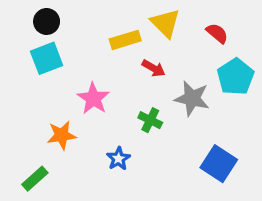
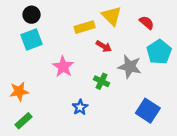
orange star: (62, 135) -> (19, 91), moved

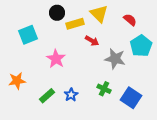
black circle: (32, 15) -> (57, 13), moved
green cross: (101, 81) -> (104, 89), moved
green rectangle: (24, 121) -> (47, 96), moved

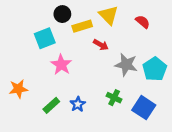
cyan square: (28, 35) -> (45, 38), moved
cyan pentagon: (141, 46) -> (155, 69), moved

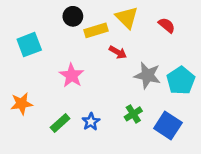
cyan square: (45, 38) -> (29, 45), moved
green cross: (114, 98) -> (133, 114), turned 32

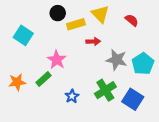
cyan square: (29, 45) -> (23, 35), turned -36
red arrow: (118, 52) -> (93, 41), turned -32
green cross: (133, 114) -> (105, 90), size x1.5
green rectangle: (60, 123) -> (44, 79), moved

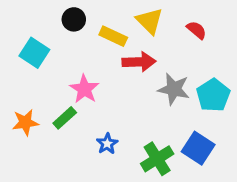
black circle: (58, 13) -> (74, 19), moved
yellow rectangle: (76, 24) -> (113, 36), turned 42
red arrow: (93, 41) -> (139, 62), size x1.5
green cross: (105, 90) -> (157, 159), moved

